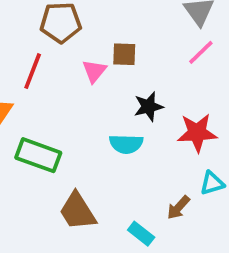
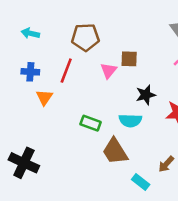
green rectangle: (38, 155) -> (91, 123), moved, size x0.7
brown trapezoid: (77, 211) -> (115, 151), moved

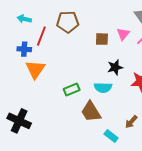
red line: (66, 71) -> (41, 36), moved
pink triangle: (109, 71) -> (123, 34), moved
orange triangle: (44, 97) -> (35, 69), size x1.5
green rectangle: (91, 123) -> (72, 90), turned -42

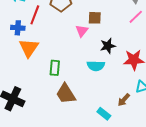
pink triangle: (123, 34) -> (82, 31), moved
green rectangle: (72, 90) -> (55, 68), moved, turned -63
brown trapezoid: (91, 112) -> (66, 94), moved

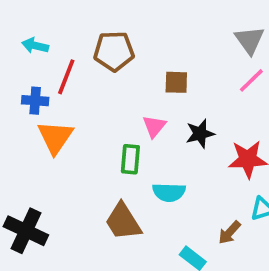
pink triangle: (82, 31) -> (154, 126), moved
cyan semicircle: (96, 66) -> (169, 192), moved
green rectangle: (55, 68) -> (130, 159), moved

